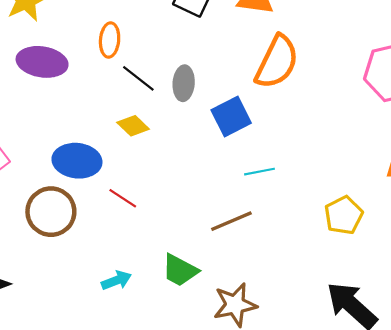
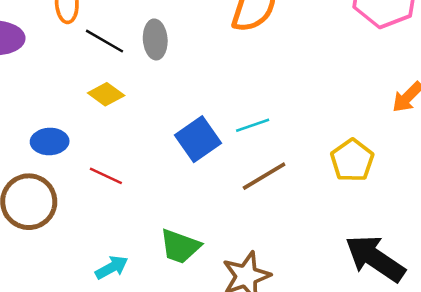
blue square: (231, 117) -> (198, 139), moved
blue ellipse: (77, 161) -> (50, 141), size x0.7
brown line: (231, 221) -> (264, 176), moved

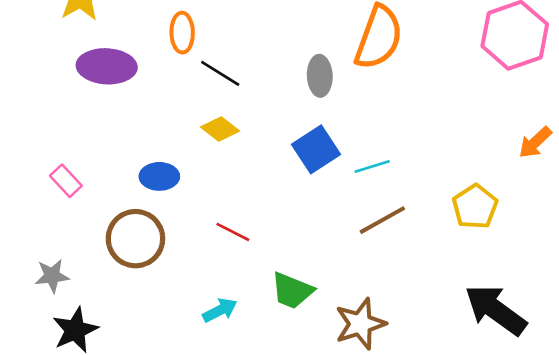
gray ellipse: (155, 39) -> (320, 76), moved
blue square: (198, 139) -> (316, 149), moved
red line: (106, 176) -> (233, 232), moved

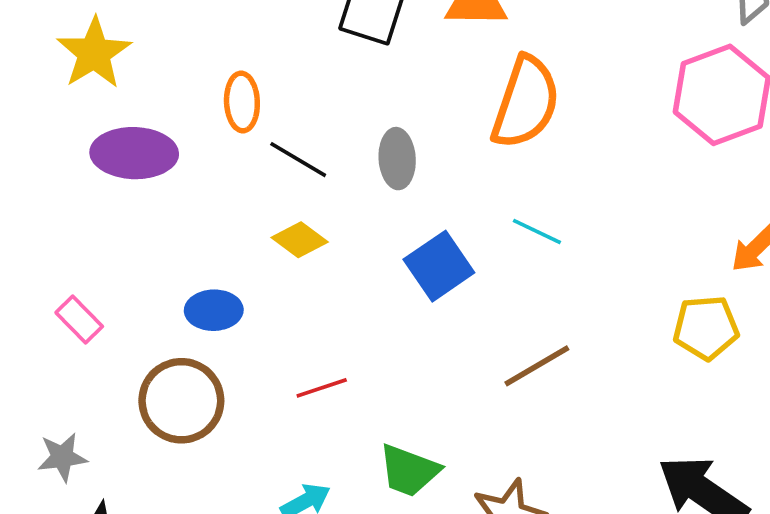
gray ellipse: (320, 76) -> (397, 159), moved
cyan line: (372, 166) -> (537, 232), moved, turned 44
yellow pentagon: (475, 207) -> (706, 328), moved, turned 30
red line: (233, 232) -> (322, 388), turned -44

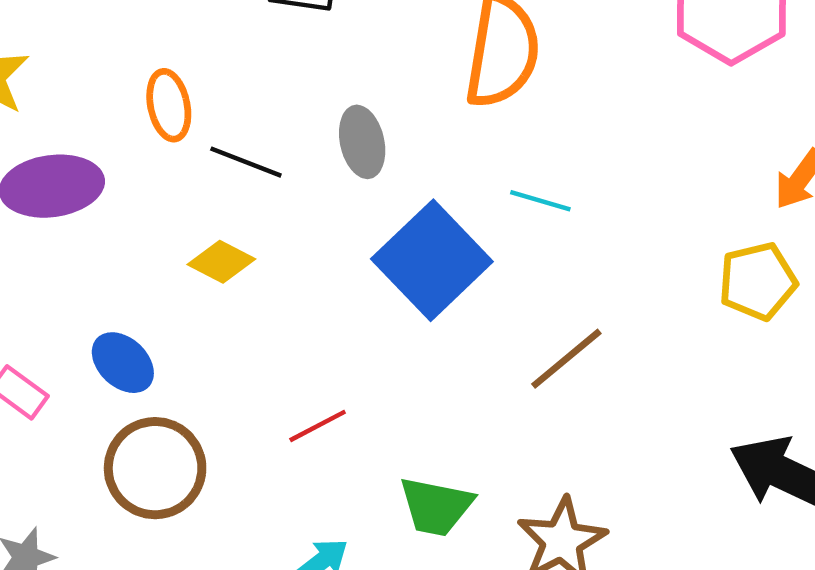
yellow diamond: (300, 240) -> (221, 262), moved
blue square: (439, 266) -> (432, 260), size x1.4
blue ellipse: (214, 310) -> (123, 363), moved, turned 54

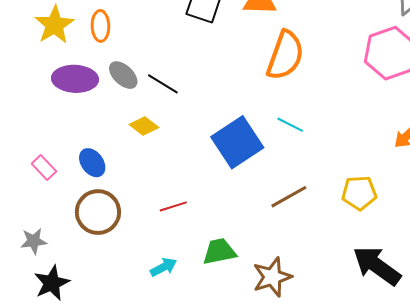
orange ellipse: (169, 105) -> (100, 26), moved
gray ellipse: (362, 142) -> (123, 75), moved, turned -44
yellow pentagon: (758, 281) -> (359, 193), moved
green trapezoid: (436, 506) -> (219, 252), turned 147

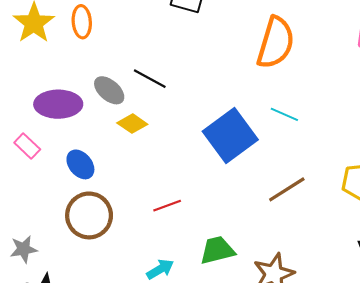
gray ellipse: (123, 75) -> (109, 90), moved
purple ellipse: (75, 79) -> (58, 104), moved
pink rectangle: (44, 168) -> (27, 146), moved

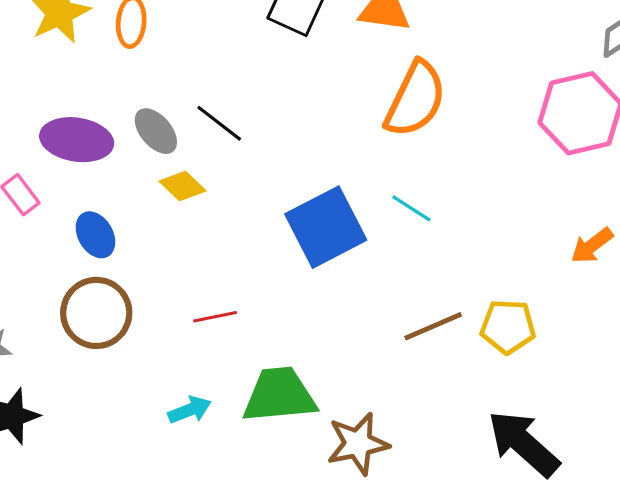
brown line: (287, 189) -> (433, 326), moved
green trapezoid: (217, 250) -> (279, 395), size x1.4

